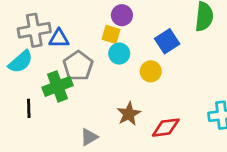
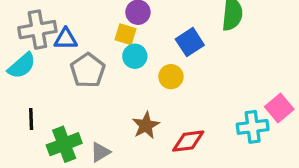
green cross: (58, 86) -> (64, 144), moved

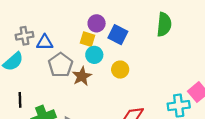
gray cross: (37, 30) -> (24, 36), size x0.7
blue square: (190, 42) -> (118, 35), moved, turned -30
brown star: (146, 125) -> (82, 76), moved

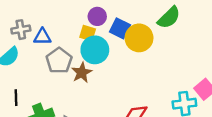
green semicircle: (164, 24) -> (169, 18), turned 40
cyan circle: (94, 55) -> (95, 50), size x1.5
yellow circle: (120, 70) -> (139, 38), moved, size x1.5

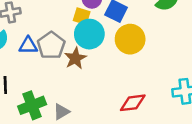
blue triangle: (42, 37) -> (28, 45), moved
yellow circle: (139, 38) -> (130, 39), moved

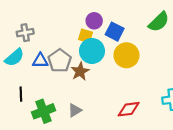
gray triangle: (61, 112) -> (75, 110), moved

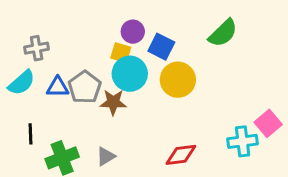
brown star: (80, 71) -> (113, 102), turned 30

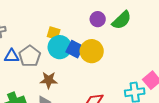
purple circle: (133, 32) -> (98, 19), moved
blue square: (161, 47) -> (75, 49), moved
brown star: (113, 102) -> (49, 80), moved

